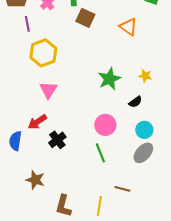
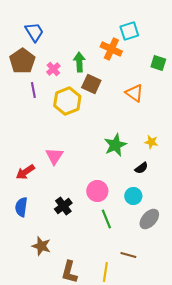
yellow hexagon: (43, 53) -> (67, 101), moved
red arrow: (37, 122) -> (25, 172), moved
pink circle: (105, 125) -> (97, 191), moved
cyan circle: (144, 130) -> (133, 196), moved

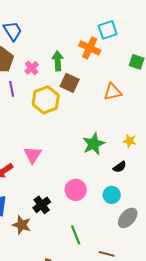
orange triangle: (134, 93) -> (113, 92), turned -48
green line: (106, 219) -> (76, 235), moved
brown star: (41, 246) -> (22, 225), moved

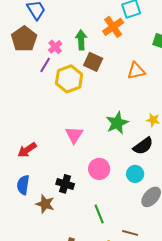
orange cross: (90, 48) -> (113, 27), turned 30
purple line: (12, 89) -> (45, 65), moved, turned 42
pink triangle: (33, 155) -> (74, 135), moved
black semicircle: (120, 167) -> (143, 146), size x1.5
black cross: (42, 205) -> (65, 184), turned -36

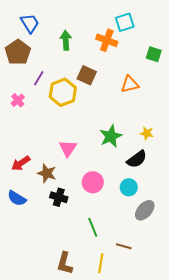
orange cross: (113, 27) -> (107, 40), turned -35
green arrow: (81, 40) -> (66, 40), moved
pink cross: (55, 47) -> (18, 100), moved
blue semicircle: (23, 185) -> (17, 198), turned -66
brown star: (45, 204) -> (47, 173), moved

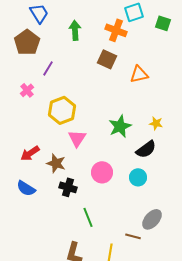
green square: (154, 54) -> (163, 23), moved
brown square: (87, 75) -> (107, 59), moved
yellow hexagon: (63, 92) -> (62, 110), moved
gray ellipse: (145, 210) -> (152, 219), moved
green line: (93, 227) -> (88, 217), moved

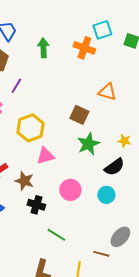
brown square: (107, 59) -> (79, 115), moved
orange triangle: (139, 74) -> (107, 92), turned 30
pink triangle: (77, 138) -> (45, 156), turned 42
green line: (88, 217) -> (56, 235), turned -36

